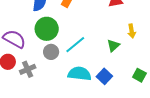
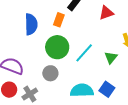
green circle: (47, 29) -> (57, 47), moved
cyan line: (75, 45) -> (84, 53), moved

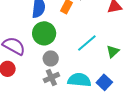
green circle: (57, 47) -> (44, 33), moved
gray cross: (30, 94) -> (51, 78), moved

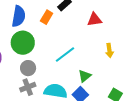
green triangle: (113, 51) -> (85, 76), moved

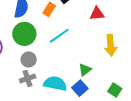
yellow arrow: (109, 51) -> (111, 45), size x1.5
cyan line: (65, 55) -> (59, 36), moved

